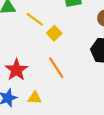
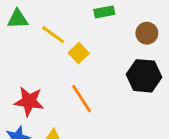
red star: (16, 70) -> (29, 101), turned -30

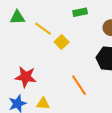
orange line: (82, 99) -> (79, 85), moved

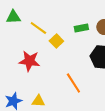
green rectangle: (80, 12) -> (81, 28), moved
red star: (26, 77) -> (29, 61), moved

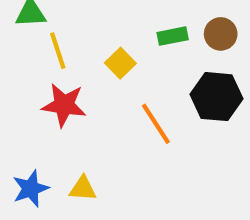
yellow line: (38, 28) -> (58, 51), moved, turned 36
orange line: (73, 83) -> (156, 124), moved

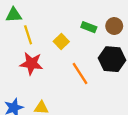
green rectangle: (173, 36) -> (89, 27), turned 32

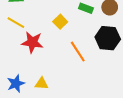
yellow line: (28, 35) -> (16, 23), moved, turned -42

